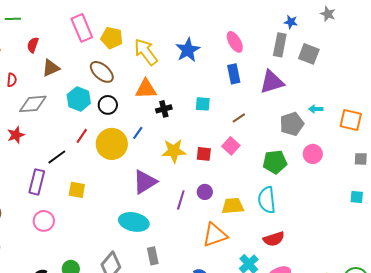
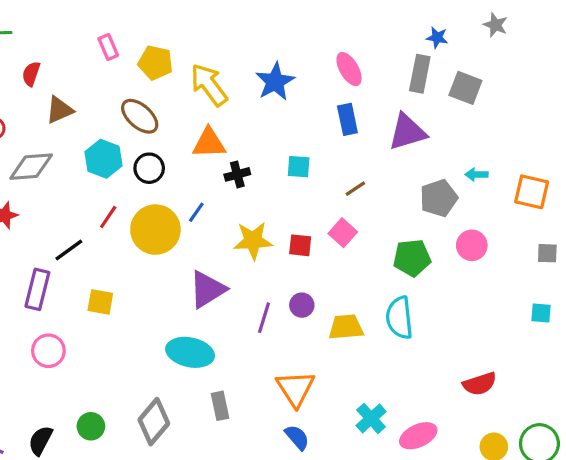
pink rectangle: (82, 28) -> (108, 47), size x0.6
orange triangle: (215, 235) -> (296, 389), moved, turned -44
red semicircle: (274, 239) -> (480, 384), moved

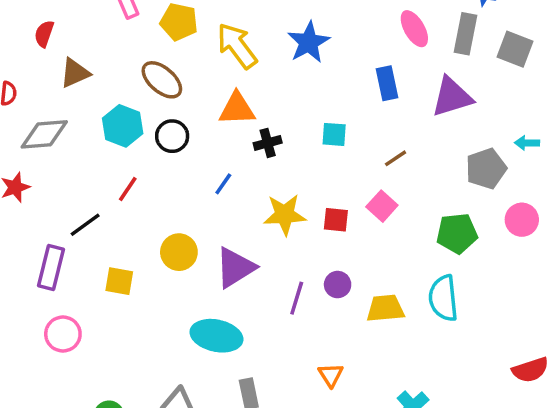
pink ellipse: (349, 69) -> (414, 29), moved
yellow circle: (155, 230) -> (179, 252), moved, size x0.7
orange triangle: (296, 389) -> (331, 375), size x0.6

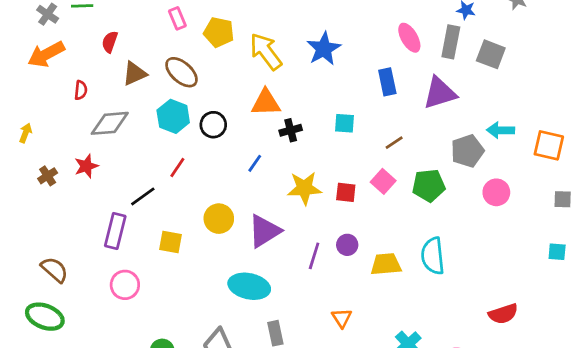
brown ellipse: (162, 80) -> (182, 72), moved
cyan arrow: (527, 143) -> (500, 130), size x1.4
green pentagon: (457, 233) -> (429, 185), moved

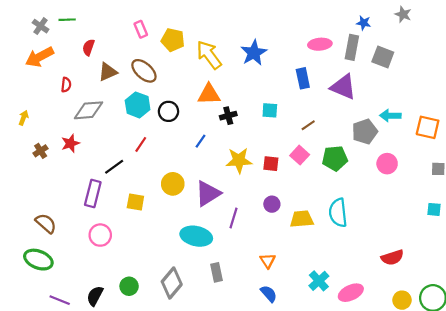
pink ellipse: (409, 38) -> (320, 44), turned -65
purple triangle: (440, 93) -> (343, 87), turned 40
purple line: (314, 256) -> (234, 218), moved

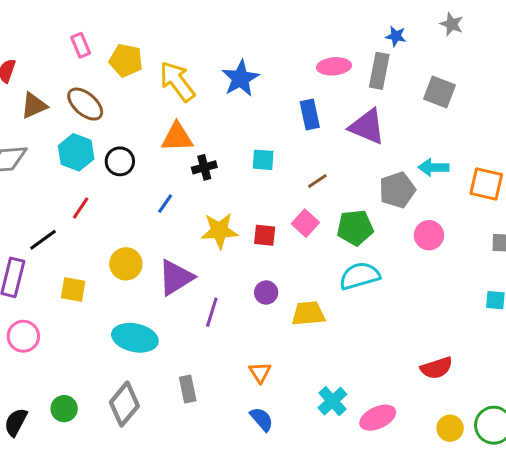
gray square: (383, 57) -> (440, 92), moved
cyan semicircle: (338, 213) -> (360, 276), moved, turned 80
cyan ellipse: (196, 236) -> (135, 338), moved

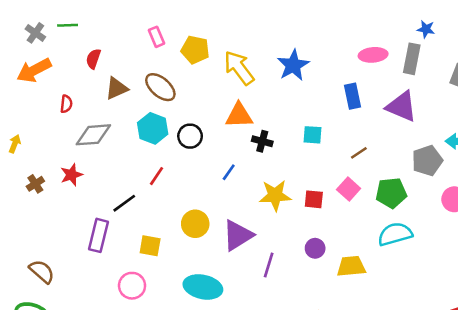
black cross: (204, 167) -> (262, 141), turned 30
pink circle: (23, 336) -> (132, 286), moved

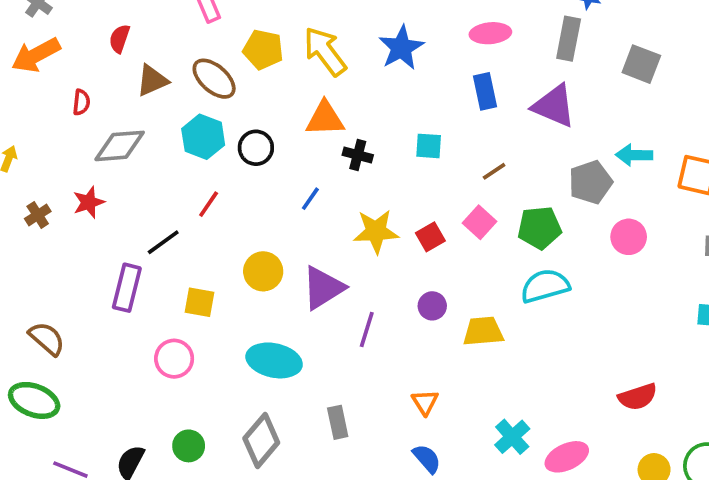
yellow pentagon: (195, 50) -> (263, 50), moved
pink ellipse: (373, 55) -> (490, 33), moved
red square: (314, 199) -> (430, 237), turned -36

